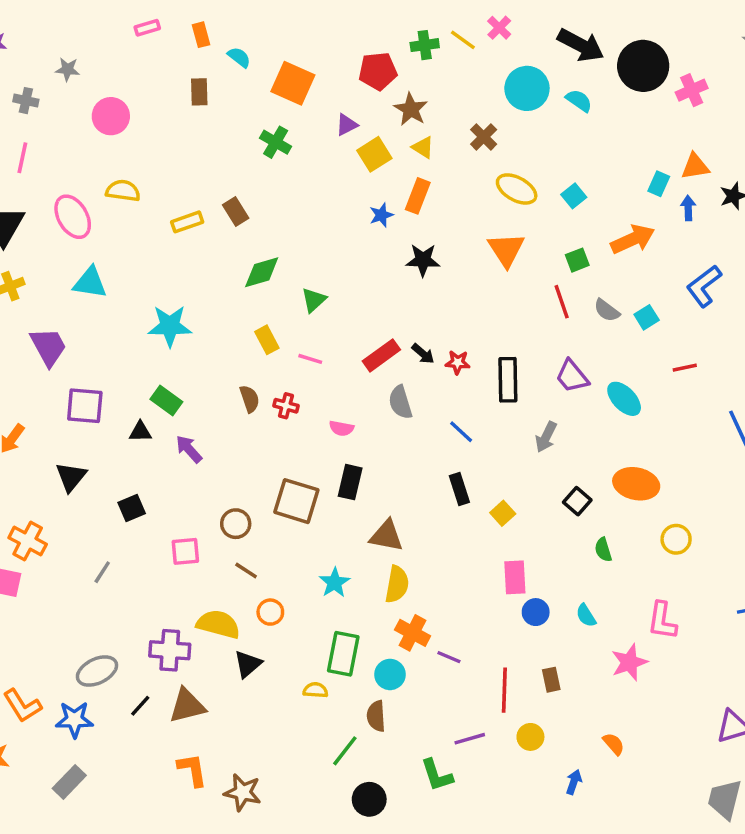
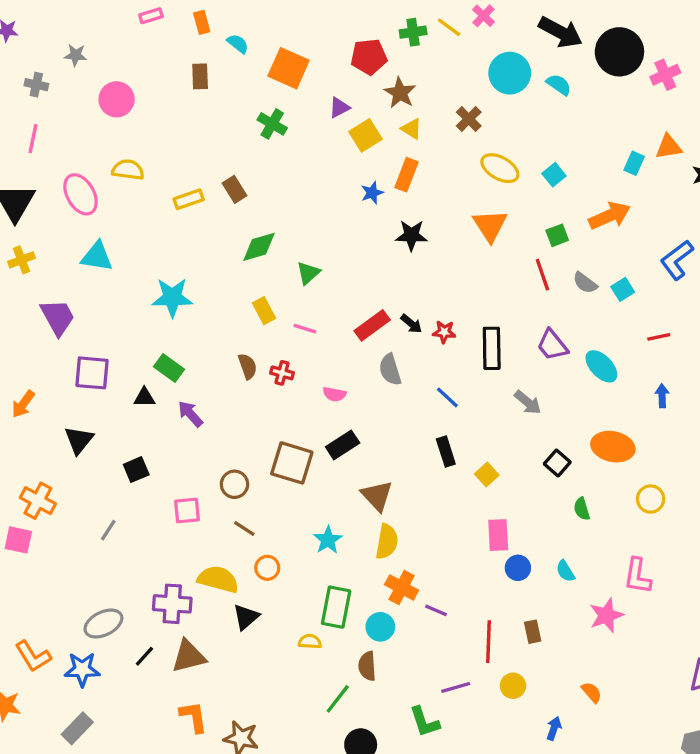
blue arrow: (688, 208) -> (662, 396), moved
gray arrow: (546, 437) -> (528, 402), turned -76
black rectangle: (350, 482) -> (343, 445), turned 44
brown triangle: (387, 536) -> (377, 496), turned 36

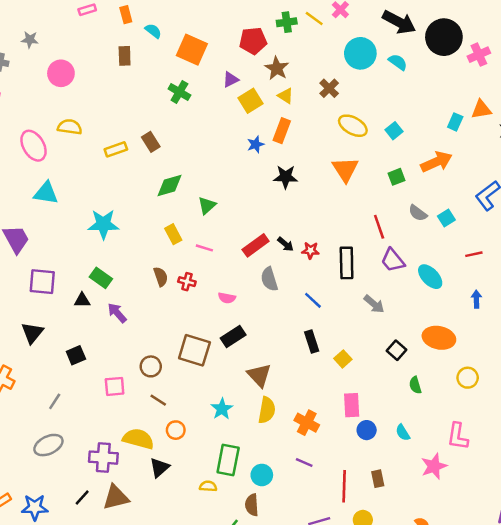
red line: (542, 275) -> (379, 227), moved
orange cross: (402, 587) -> (307, 423), moved
gray ellipse: (103, 624) -> (48, 445), moved

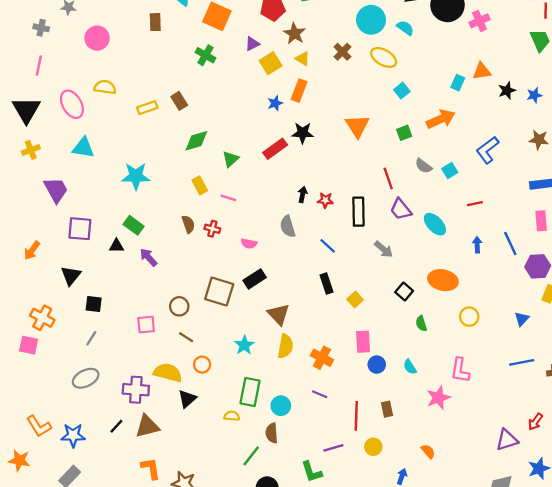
yellow ellipse: (353, 126) -> (384, 57), moved
black arrow: (285, 244) -> (303, 194), turned -119
red rectangle: (256, 245) -> (275, 149), moved
black square: (76, 355) -> (94, 304), moved, turned 30

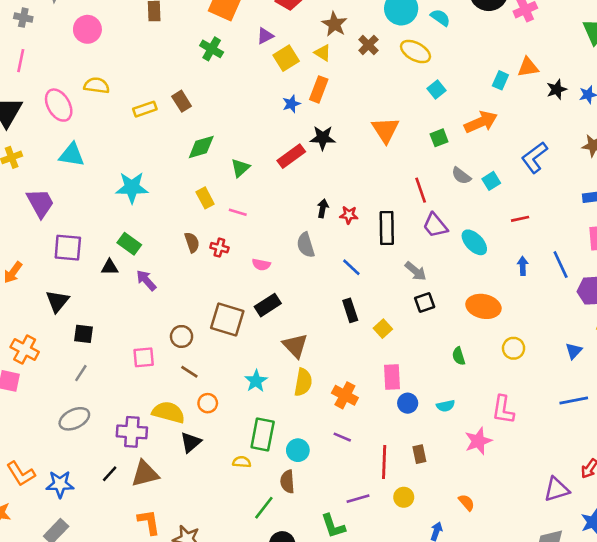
brown star: (295, 34) -> (334, 24), moved
black square: (404, 292) -> (425, 302), moved, turned 30
cyan semicircle: (410, 367) -> (446, 406), turned -70

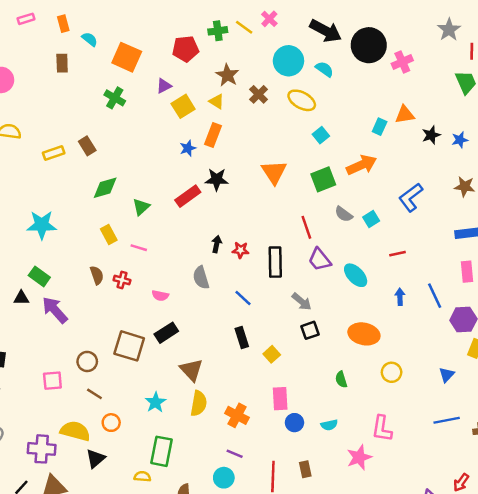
green square: (439, 138) -> (323, 179), size x1.5
purple arrow: (146, 280) -> (55, 310), size x1.4
cyan circle: (298, 450) -> (224, 478), moved

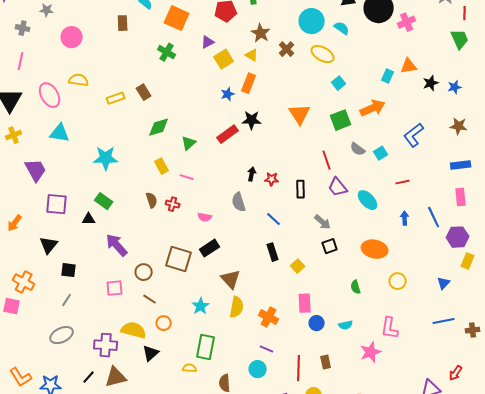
black rectangle: (275, 262) -> (301, 189), size x0.7
purple arrow: (55, 310) -> (117, 245), moved

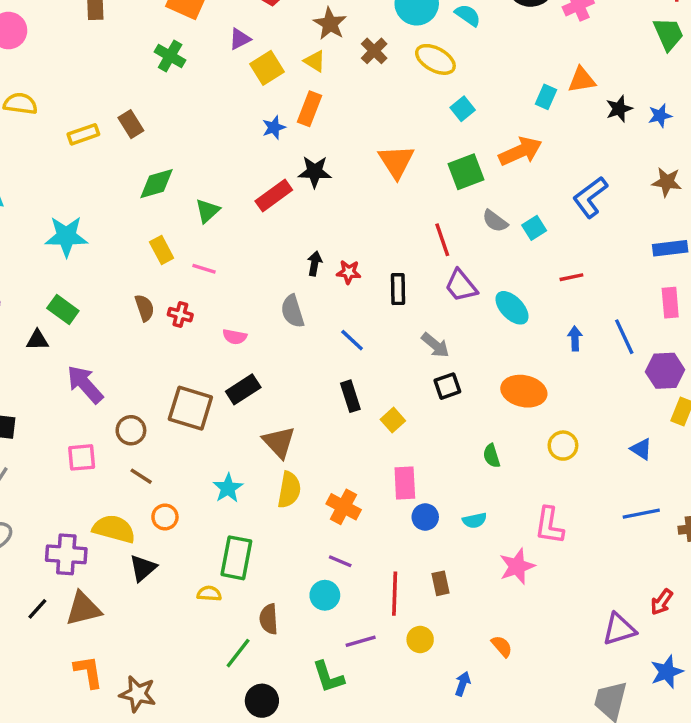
blue triangle: (444, 283) -> (641, 449), turned -40

